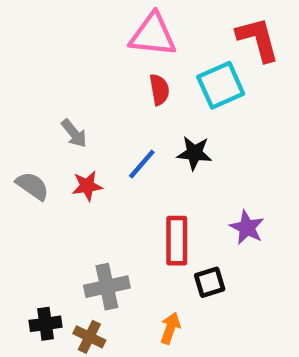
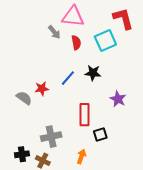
gray arrow: (74, 133) -> (54, 32), moved
gray semicircle: (32, 186) -> (24, 98), moved
purple star: (247, 228) -> (118, 99), moved

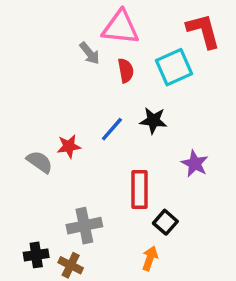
black square: (100, 134) -> (165, 222), turned -32
orange arrow: (81, 156) -> (150, 258), moved

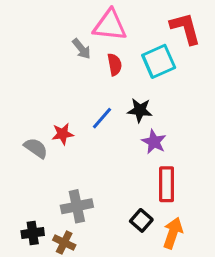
purple star: (195, 164) -> (154, 142), moved
red rectangle: (140, 189) -> (167, 184), moved
black square: (165, 222) -> (141, 220), moved
orange arrow: (150, 258) -> (173, 233), moved, size x1.4

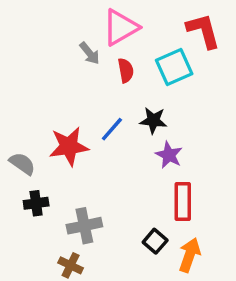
pink triangle: (110, 25) -> (121, 27), turned -36
red star: (63, 134) -> (69, 146), size x1.6
gray semicircle: (36, 148) -> (22, 164), moved
black cross: (33, 233) -> (36, 203), moved

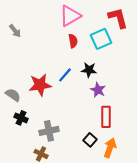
gray arrow: (90, 53) -> (15, 31), moved
black cross: (36, 203) -> (21, 118), turned 32

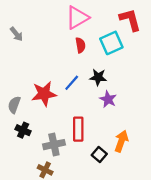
gray semicircle: (13, 95) -> (14, 105), turned -105
red rectangle: (106, 117) -> (78, 129), moved
orange arrow: (110, 148) -> (121, 141), moved

